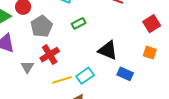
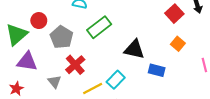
green rectangle: (79, 23) -> (99, 27), size x1.6
orange square: (150, 53) -> (178, 44), turned 32

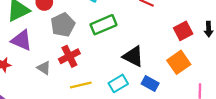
orange square: (178, 44) -> (179, 62), size x1.5
cyan rectangle: (116, 80) -> (118, 83), moved
gray triangle: (55, 82) -> (44, 68), turned -32

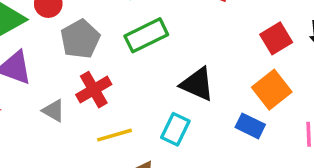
cyan rectangle: (118, 83) -> (175, 129), turned -30
blue rectangle: (150, 83) -> (250, 126), moved

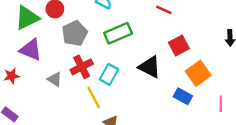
red square: (276, 38) -> (179, 45), moved
cyan rectangle: (175, 129) -> (109, 74), moved
yellow line: (115, 135) -> (94, 97), turned 75

